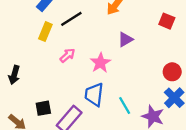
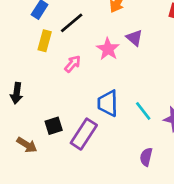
purple triangle: (125, 39) -> (134, 38), turned -42
pink star: (100, 63) -> (108, 49), moved

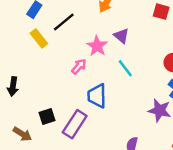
yellow rectangle: (45, 41) -> (39, 38), turned -54
pink arrow: (73, 64) -> (79, 66), moved
cyan line: (143, 111) -> (125, 68), moved

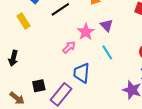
yellow rectangle: (39, 38) -> (24, 21), moved

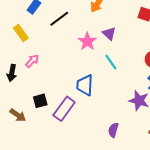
pink arrow: (69, 47) -> (32, 61), moved

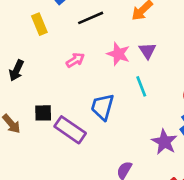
pink star: (87, 41) -> (118, 54), turned -30
pink arrow: (32, 61) -> (75, 60), moved
purple rectangle: (64, 109) -> (70, 130), turned 75

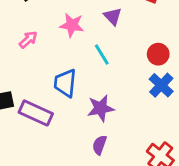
purple triangle: (147, 51) -> (113, 16), moved
purple star: (164, 142) -> (101, 108), moved, turned -30

